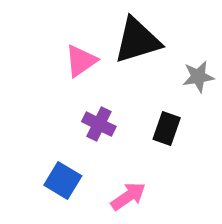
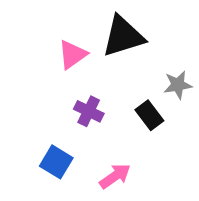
gray star: (198, 77) -> (178, 85), moved
black rectangle: (167, 129) -> (149, 115), turned -56

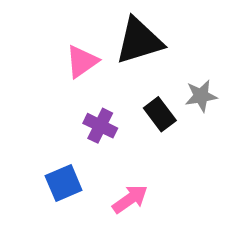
black rectangle: (149, 115) -> (160, 114), moved
blue square: (56, 162) -> (64, 183), turned 36

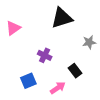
pink triangle: (82, 62) -> (13, 28), moved
black rectangle: (160, 114) -> (75, 71), moved

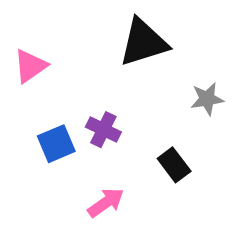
blue square: (28, 81) -> (56, 144), moved
pink arrow: (58, 88) -> (106, 203), moved

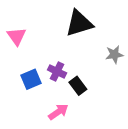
pink triangle: (30, 66) -> (17, 36), turned -30
black rectangle: (174, 165) -> (78, 86), moved

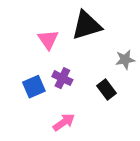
pink triangle: (17, 36) -> (48, 40), moved
black rectangle: (78, 86) -> (107, 89), moved

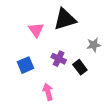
purple cross: (62, 78) -> (59, 59), moved
pink arrow: (64, 122) -> (48, 92), turned -70

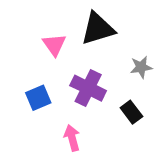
purple cross: (59, 59) -> (88, 88), size x1.5
black rectangle: (80, 67) -> (131, 112), moved

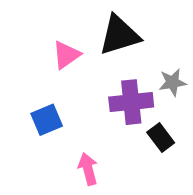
pink triangle: (54, 45) -> (66, 55), turned 30
purple cross: (88, 88) -> (131, 102), moved, turned -32

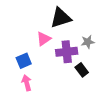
pink triangle: (66, 55) -> (44, 39), moved
pink arrow: (88, 169) -> (27, 83), moved

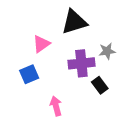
pink triangle: (44, 39) -> (41, 44), moved
pink arrow: (27, 83) -> (56, 106), moved

